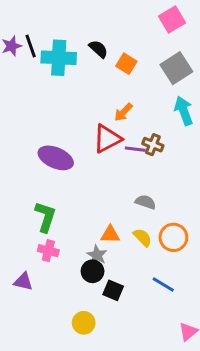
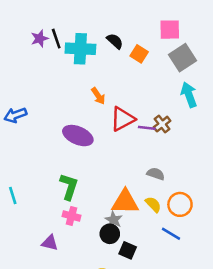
pink square: (172, 20) -> (170, 30), moved, turned 30
orange arrow: (123, 112) -> (98, 96), moved, turned -78
brown cross: (153, 145) -> (162, 124), turned 30
orange triangle: (110, 234) -> (125, 202), size x1.6
blue line: (163, 285) -> (171, 234), moved

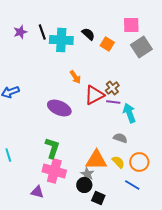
purple star: (40, 39) -> (20, 32), moved
cyan arrow: (189, 95) -> (129, 113), moved
brown cross: (162, 124) -> (112, 88), moved
pink cross: (71, 216) -> (54, 171), size x1.6

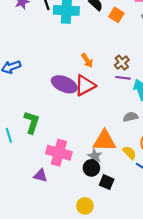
orange arrow: (75, 77) -> (87, 60), moved
red triangle: (94, 95) -> (85, 85), moved
gray semicircle: (120, 138) -> (131, 117), turned -32
green L-shape: (52, 148) -> (32, 122), moved
yellow semicircle: (118, 162) -> (129, 153), moved

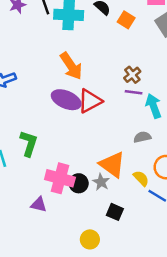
orange arrow: (87, 60) -> (71, 66), moved, size x1.6
orange triangle: (104, 141) -> (112, 165), turned 35
black circle: (91, 168) -> (79, 183), moved

